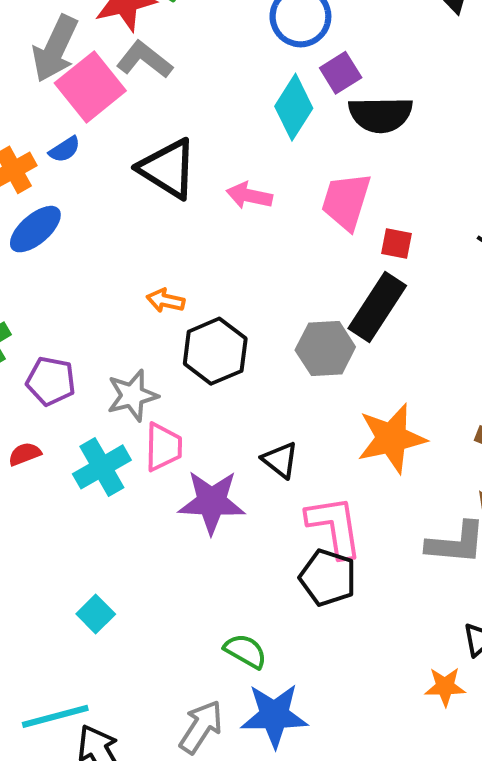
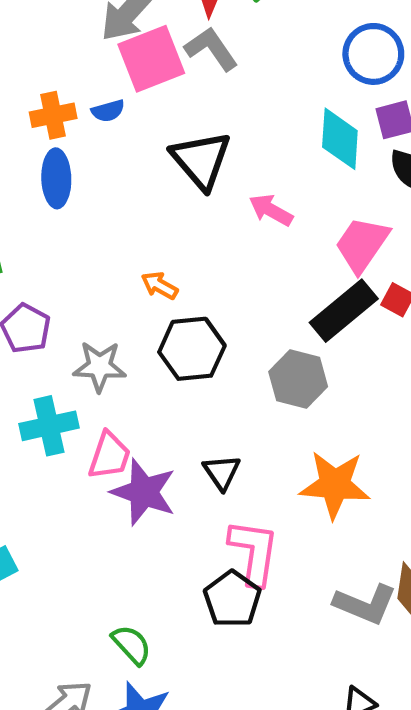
cyan diamond: (294, 107) -> (340, 139), turned -46
blue ellipse: (35, 229) -> (56, 178), turned -68
black rectangle: (377, 307) -> (344, 311), moved
pink trapezoid: (163, 447) -> (109, 456), moved

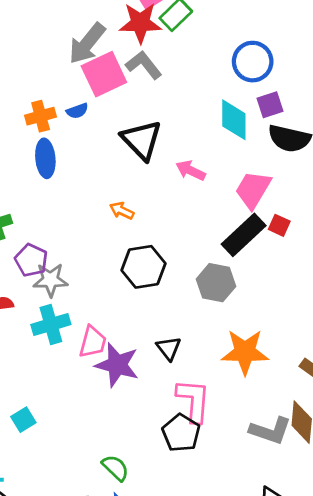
orange arrow: (160, 286) -> (122, 211), moved
gray star: (100, 366) -> (50, 280), moved

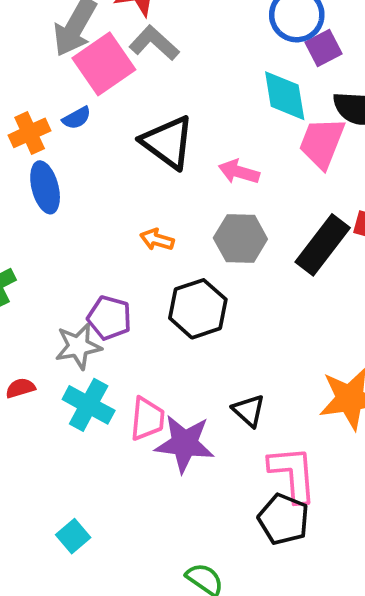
purple square: (270, 105) -> (324, 48), moved
pink trapezoid: (253, 190) -> (322, 143), moved
purple pentagon: (31, 260) -> (109, 318), moved
gray hexagon: (216, 283) -> (240, 239), moved
cyan cross: (51, 324) -> (89, 405), turned -36

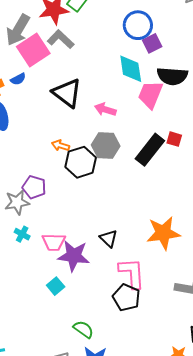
black hexagon: (198, 309) -> (81, 162), moved
cyan cross: (89, 405) -> (22, 234), size x0.6
pink trapezoid: (147, 419) -> (54, 242), turned 85
cyan square: (73, 536) -> (56, 286), moved

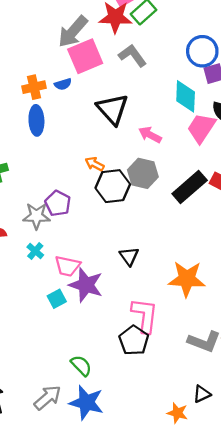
gray L-shape: (61, 39) -> (132, 56), moved
black triangle: (109, 239) -> (129, 256), moved
cyan square: (56, 286) -> (57, 299), moved

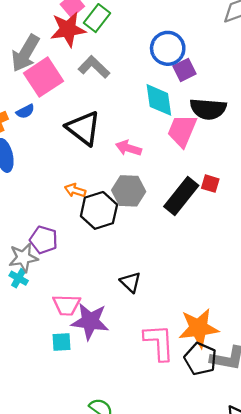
cyan cross: (35, 251) -> (19, 278), moved
orange star: (187, 279) -> (199, 328), moved
cyan square: (57, 299) -> (62, 342), turned 36
black pentagon: (134, 340) -> (200, 359), moved

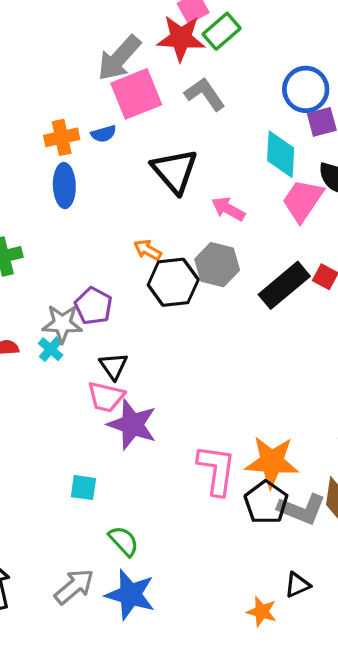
black triangle: (131, 282) -> (113, 366), moved
cyan square: (62, 342) -> (83, 488), moved

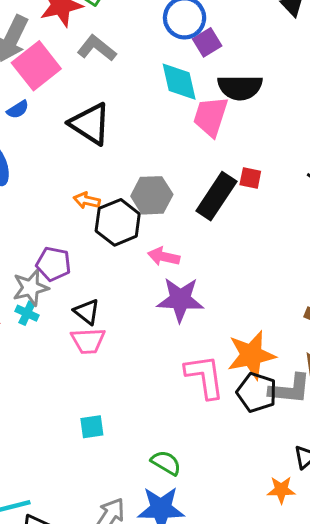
pink arrow: (228, 209) -> (164, 257), moved
purple star: (132, 424) -> (180, 300), moved
green semicircle: (124, 541) -> (166, 463), moved

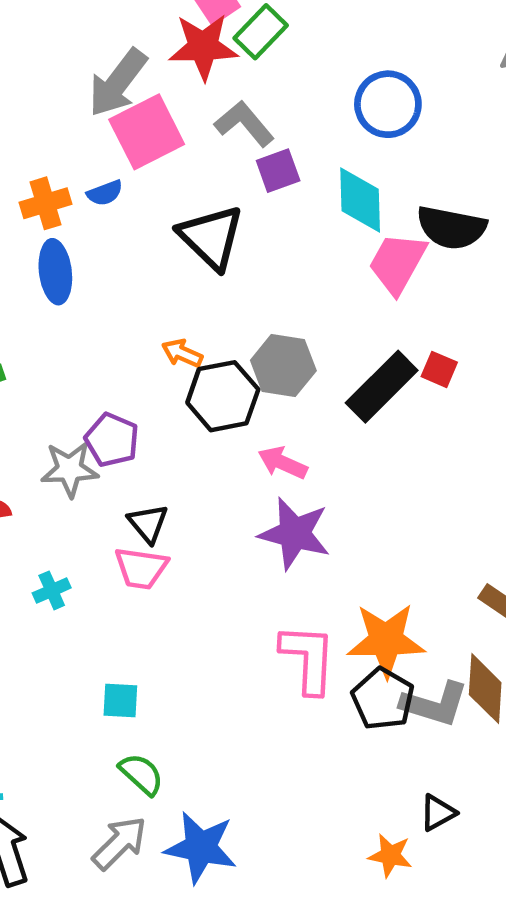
purple square: (207, 42) -> (278, 171), moved
cyan cross: (27, 313) -> (52, 590), moved, turned 30
green semicircle: (166, 463) -> (141, 774), moved

